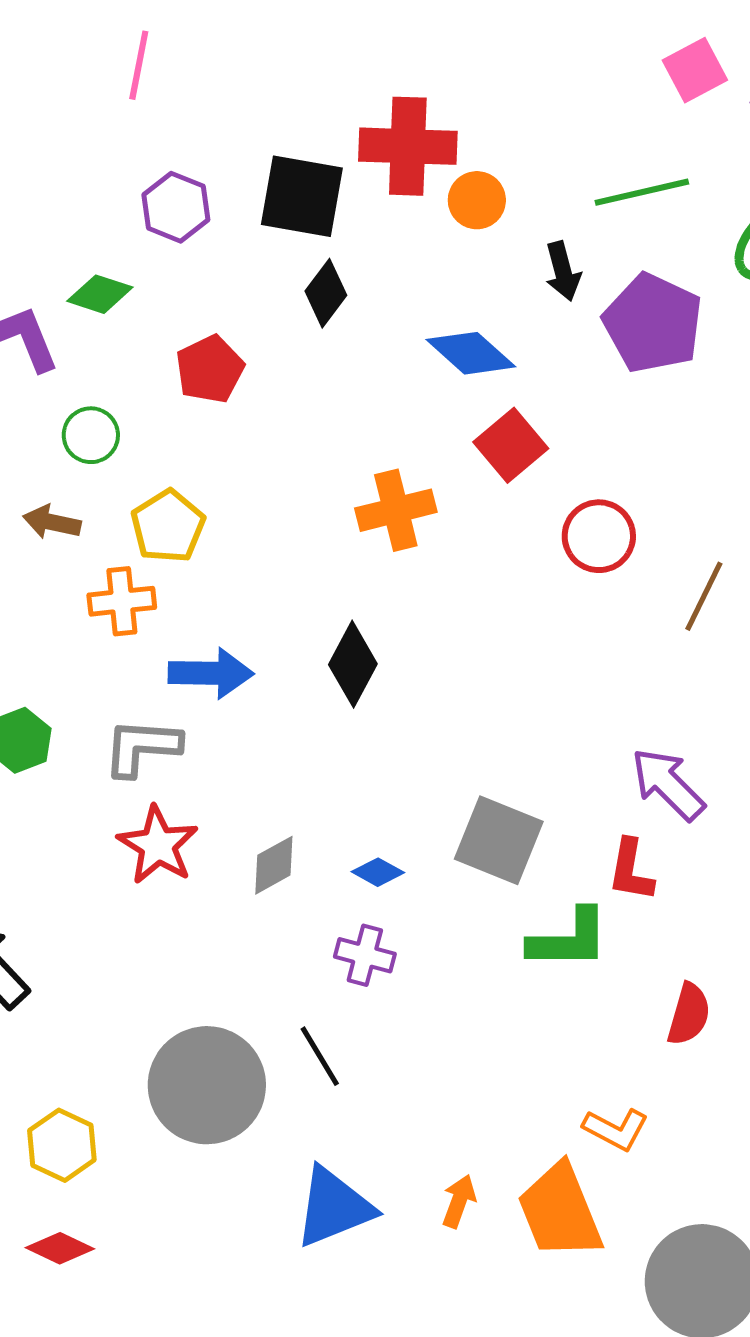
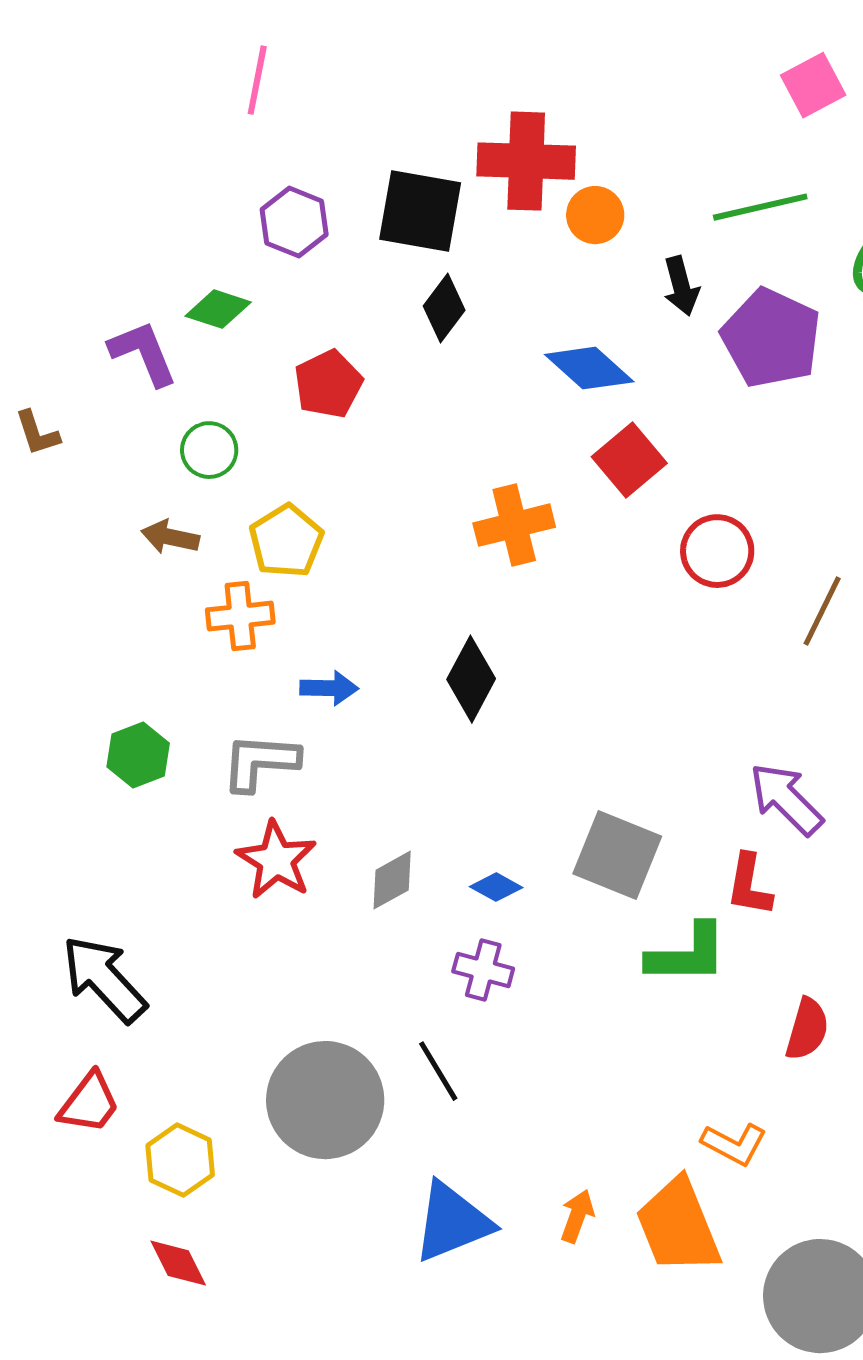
blue arrow: (211, 673) -> (329, 688), size x0.7
red diamond: (60, 1248) -> (178, 1263), turned 38

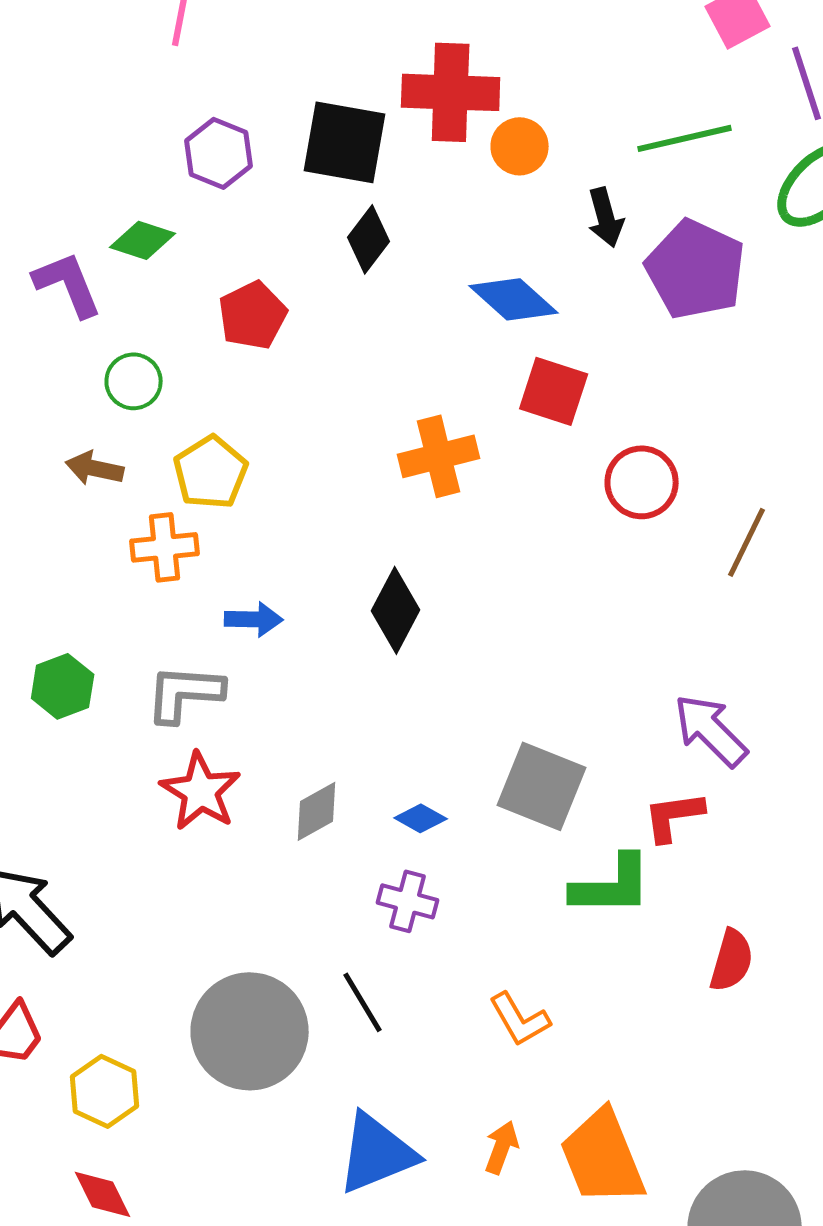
red square: (629, 460) -> (554, 391), turned -32
red L-shape: (749, 885) -> (674, 816), turned 72
orange L-shape: (734, 1144) -> (520, 1019), moved, turned 32

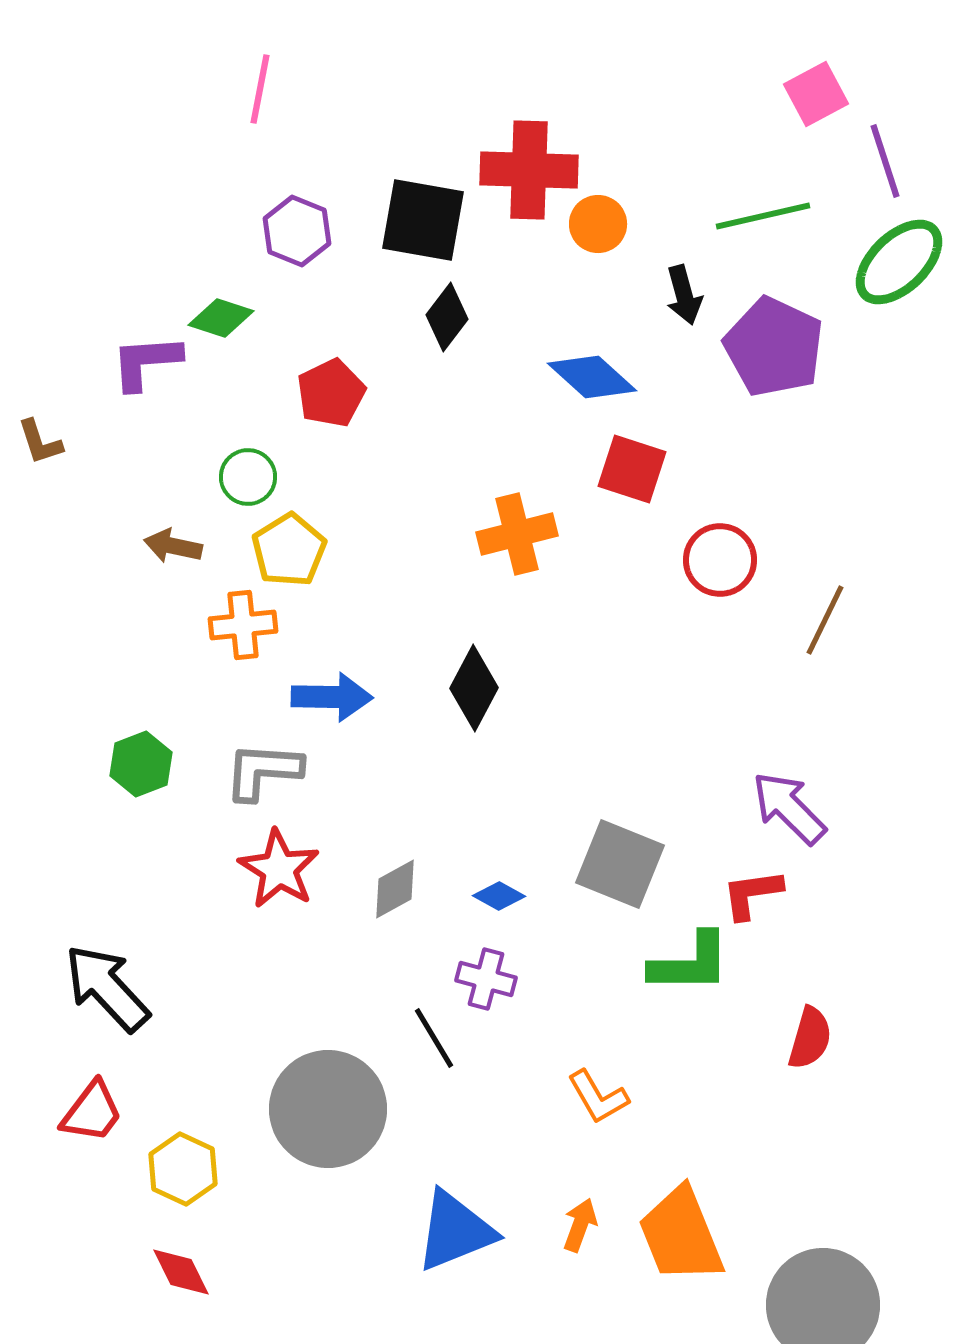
purple L-shape: (68, 284) -> (146, 362), turned -72
green circle: (134, 381) -> (248, 477), moved
blue arrow: (254, 619) -> (332, 697), size x1.4
black line: (363, 1002) -> (434, 1038), moved

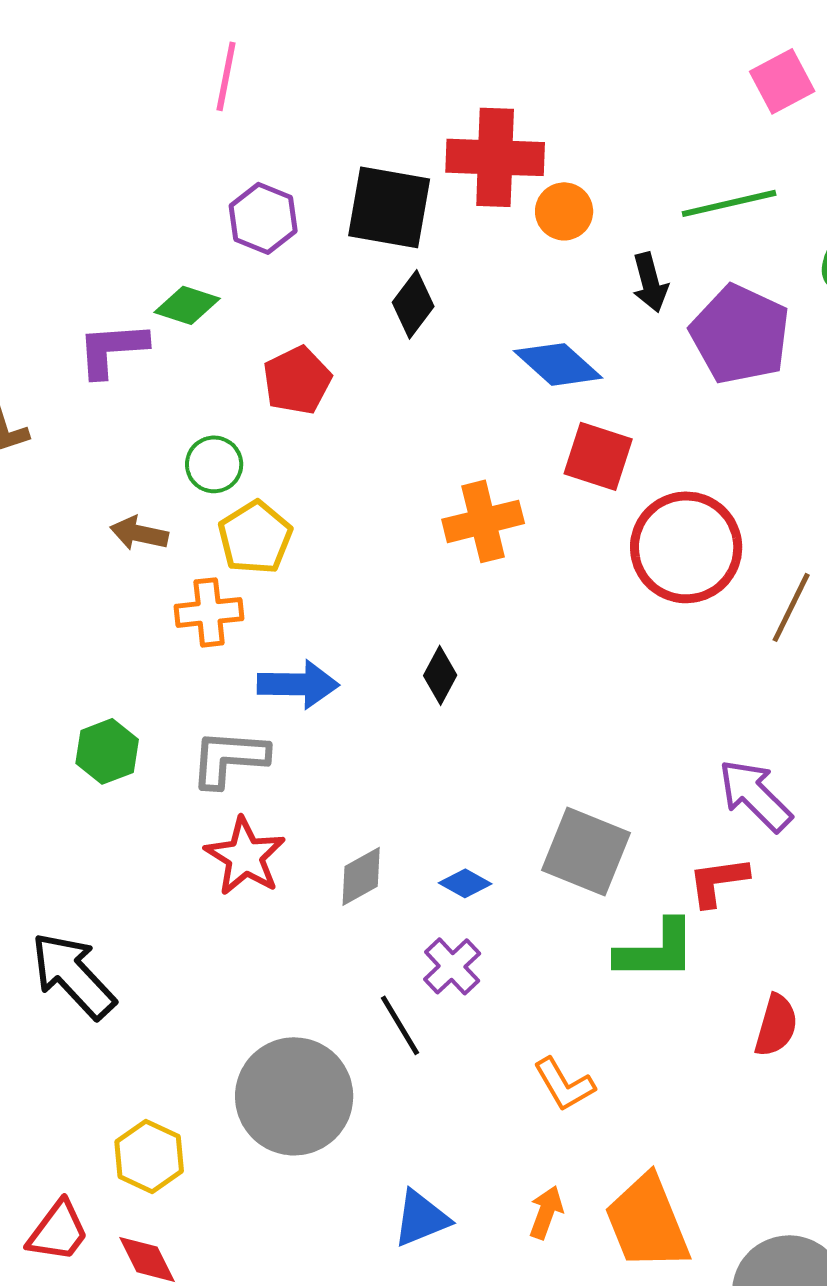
red circle: (720, 560) -> (686, 547), size x1.5
black diamond: (474, 688) -> (440, 675), size x0.7
purple cross: (486, 979) -> (452, 966), turned 32
red trapezoid: (92, 1112) -> (58, 1231), moved
blue triangle: (455, 1231) -> (421, 1218), size x0.7

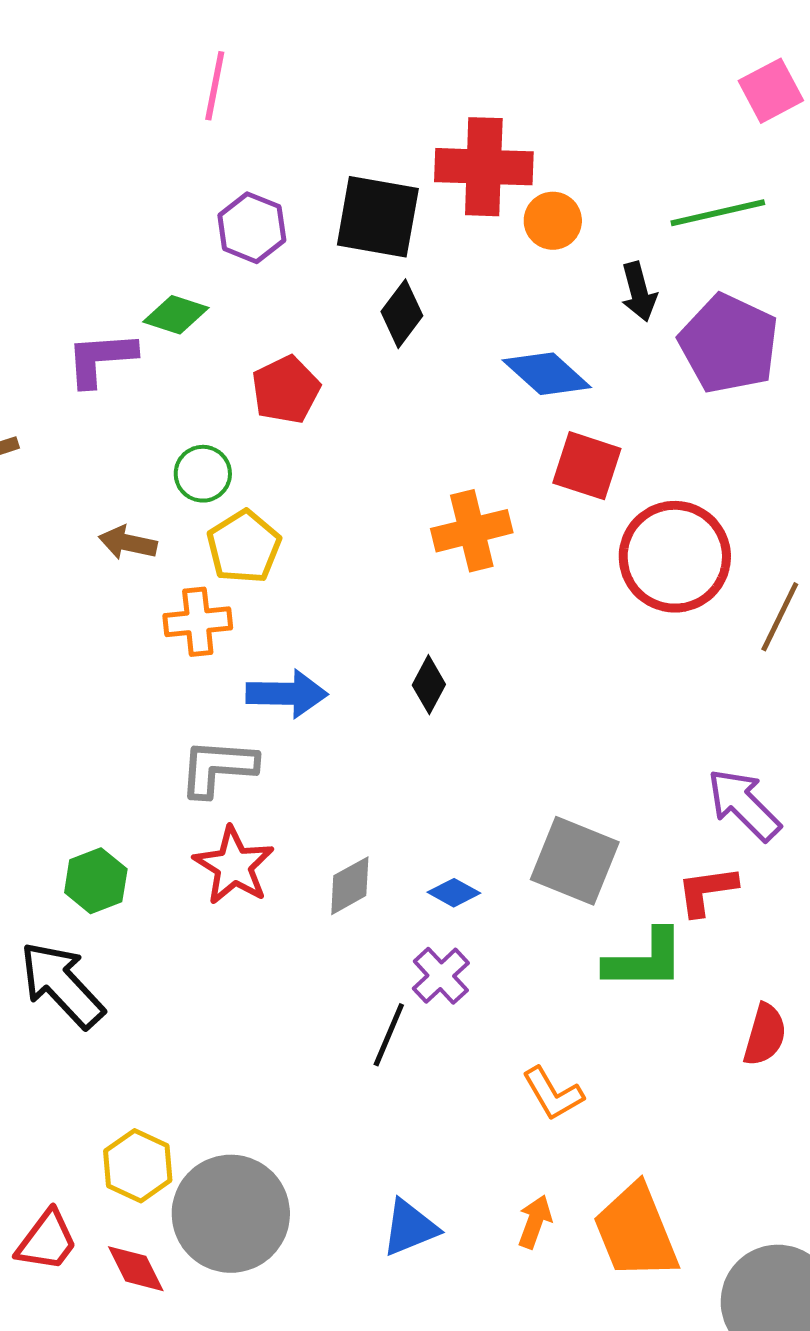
green hexagon: (107, 751) -> (96, 881), moved
black line: (400, 1025) -> (389, 1035), turned 54
gray circle: (294, 1096) -> (231, 1214), moved

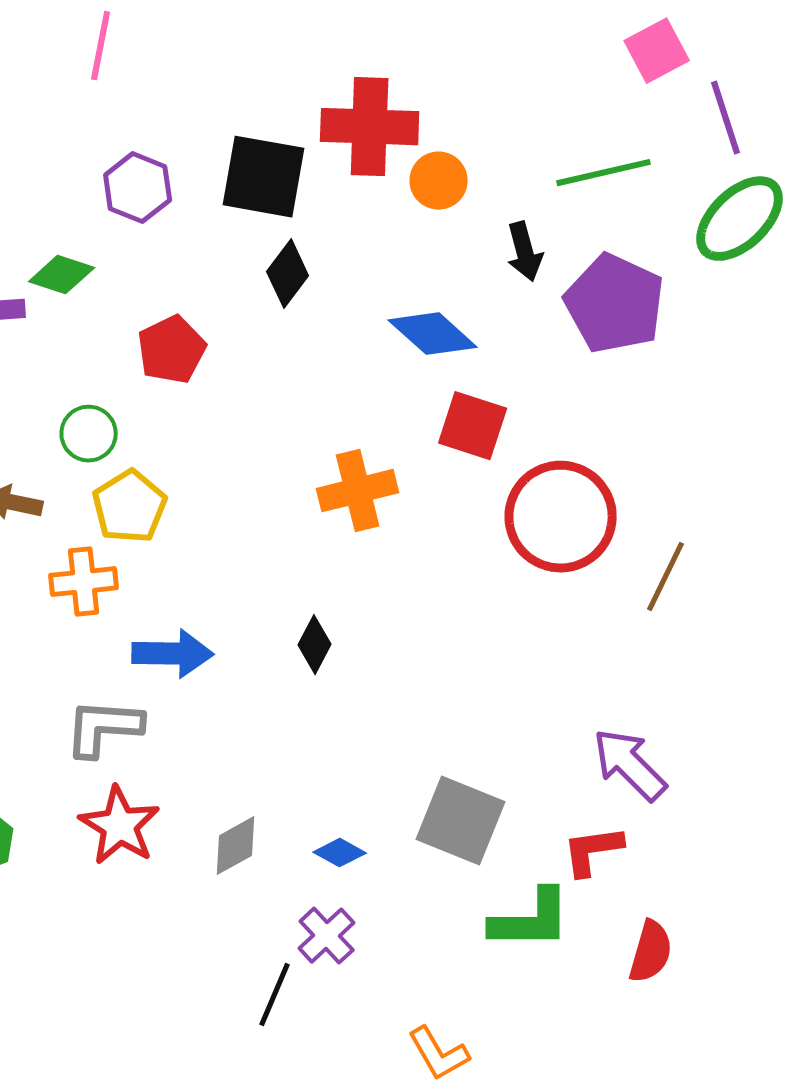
red semicircle: (765, 1035) -> (651, 952), moved

